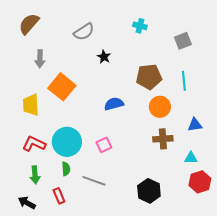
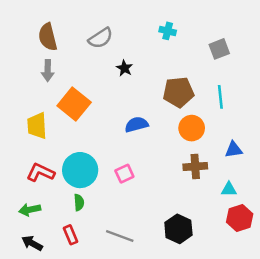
brown semicircle: (29, 24) -> (48, 37), moved, turned -55
green arrow: (35, 175) -> (30, 210), moved, turned 84
gray line: (94, 181) -> (120, 236), moved

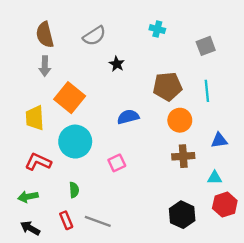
cyan circle: (80, 170) -> (75, 142), moved
black hexagon: (178, 229) -> (182, 215), moved
gray line: (120, 236) -> (98, 221), moved

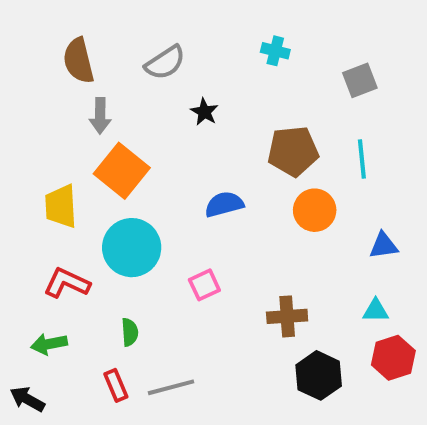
gray arrow: (45, 66) -> (100, 116), moved
brown cross: (183, 156) -> (287, 316), moved
gray line: (98, 221) -> (171, 387), turned -35
black arrow: (30, 228) -> (27, 399), moved

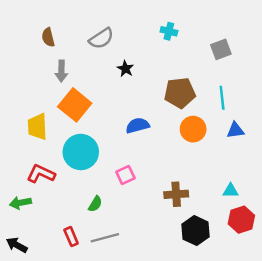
brown semicircle: (79, 61) -> (48, 37), size x0.7
blue triangle: (384, 246) -> (235, 130), moved
green semicircle: (130, 332) -> (95, 204), moved, turned 35
green arrow: (49, 344) -> (20, 203), moved

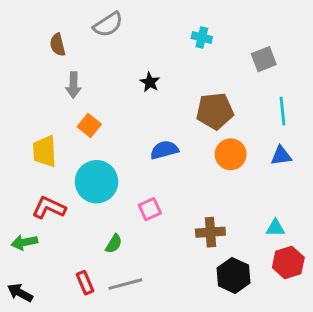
gray semicircle: (101, 39) -> (108, 25), moved
cyan line: (222, 98) -> (283, 111), moved
orange square: (75, 105) -> (89, 125), size x0.6

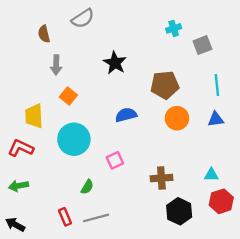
cyan cross: (202, 37) -> (174, 28), moved, turned -32
black star: (150, 82) -> (115, 63), size x1.5
red L-shape: (49, 208) -> (21, 148), moved

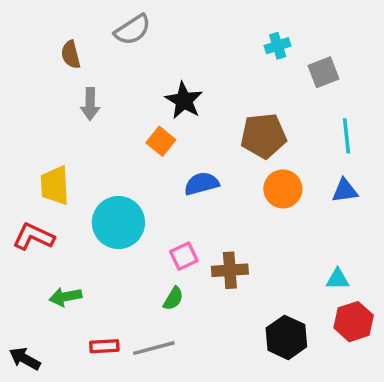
orange square: (68, 96) -> (161, 141), moved
brown cross: (161, 178) -> (230, 270), moved
green arrow: (18, 186) -> (65, 297), moved
green semicircle: (87, 187) -> (173, 299), moved
red rectangle: (65, 217) -> (104, 346), turned -70

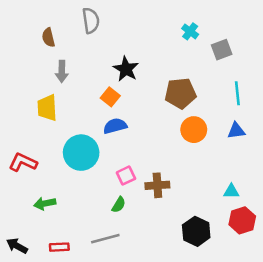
gray semicircle: (133, 30) -> (91, 21), turned -65
cyan cross: (278, 46) -> (190, 31), turned -35
blue semicircle: (202, 184) -> (115, 126), moved
yellow trapezoid: (55, 185) -> (47, 108), moved
red rectangle: (104, 346) -> (59, 247), moved

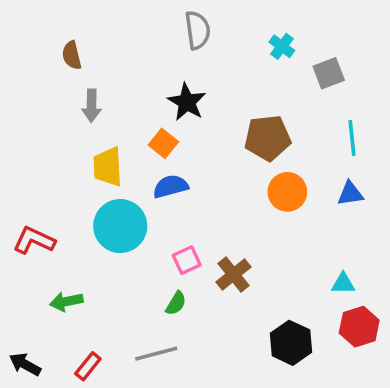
gray semicircle: (91, 21) -> (198, 30), moved
yellow trapezoid: (47, 108) -> (108, 167), moved
brown cross: (157, 185) -> (233, 275), turned -35
red rectangle: (59, 247) -> (88, 366), turned -48

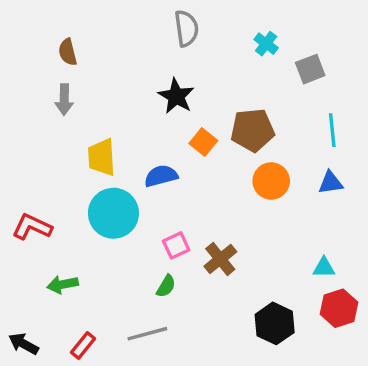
gray arrow: (91, 106) -> (64, 100), moved
orange square: (163, 143) -> (203, 142), moved

